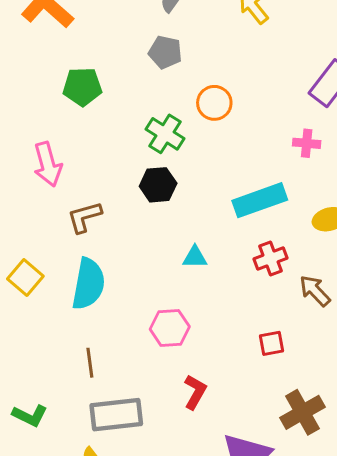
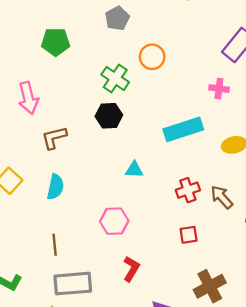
gray pentagon: (165, 52) -> (117, 18), turned 30
red cross: (270, 259) -> (188, 190), moved
cyan semicircle: (88, 284) -> (55, 187), size x0.7

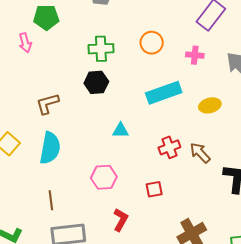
orange circle: (152, 57) -> (152, 43), moved
green cross: (115, 78) -> (101, 49), turned -35
pink arrow: (28, 98) -> (25, 43), moved, size x0.7
cyan semicircle: (55, 187) -> (50, 148), size x1.4
red square: (189, 235) -> (154, 189), moved

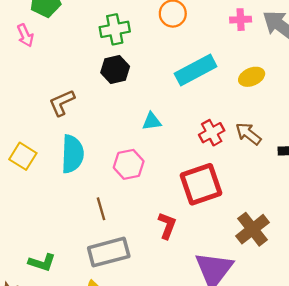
pink cross: (195, 55) -> (241, 20), moved
pink hexagon: (104, 177) -> (129, 164), moved
red square: (154, 189) -> (201, 184), size x2.0
brown line: (51, 200) -> (101, 209), moved

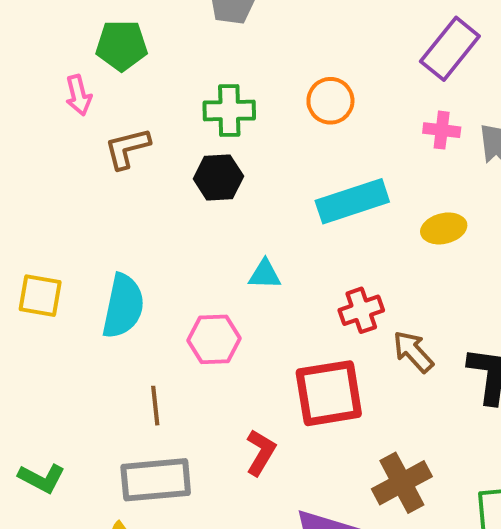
brown L-shape: (62, 103) -> (127, 148), moved
brown arrow: (248, 134) -> (413, 352), moved
yellow square: (23, 156) -> (40, 296), turned -32

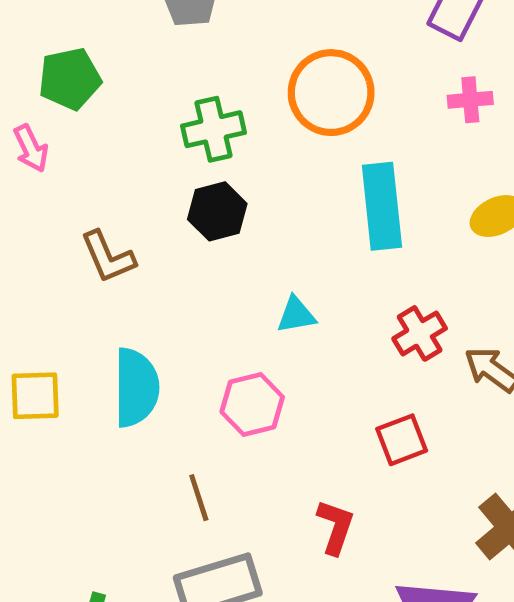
orange circle: (330, 101) -> (331, 93), size x1.5
brown L-shape: (127, 148) -> (108, 257), moved, turned -87
cyan rectangle: (352, 201) -> (382, 206), turned -66
red square: (329, 393) -> (402, 440), size x0.6

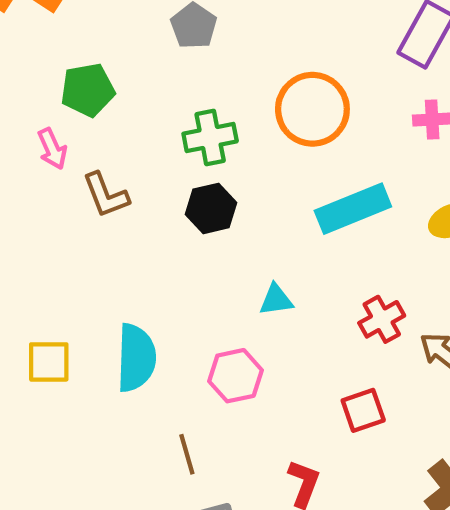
cyan rectangle: (382, 206) -> (353, 209), turned 72
brown L-shape: (108, 257) -> (106, 195), moved

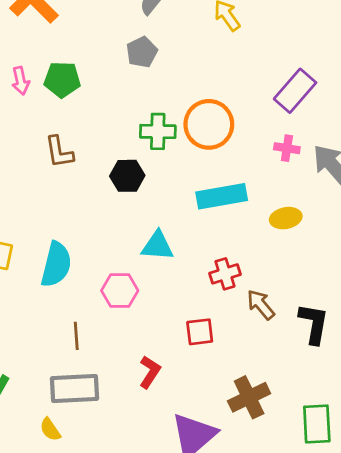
green cross: (210, 137) -> (158, 131), moved
pink arrow: (52, 149) -> (21, 81), moved
cyan triangle: (276, 300) -> (157, 246), size x1.4

